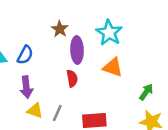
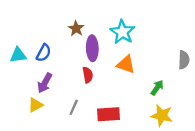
purple arrow: (26, 87) -> (45, 83), turned 36
yellow triangle: (35, 111) -> (35, 105), moved, turned -49

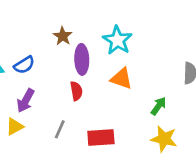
blue semicircle: (44, 53) -> (24, 65), turned 30

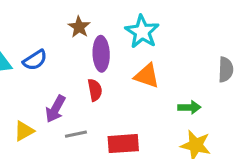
purple arrow: (26, 101) -> (55, 109), moved
green arrow: (158, 106) -> (189, 107), turned 54
gray line: (60, 129) -> (76, 134), turned 54

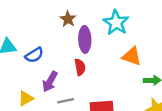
blue semicircle: (35, 60) -> (34, 55), moved
orange triangle: (147, 76) -> (132, 56), moved

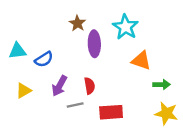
red semicircle: (80, 67) -> (89, 86), moved
yellow triangle: (26, 98) -> (23, 91), moved

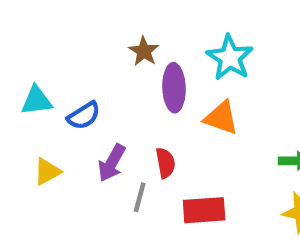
orange triangle: (141, 61) -> (221, 118), moved
gray line: (75, 105) -> (140, 197), turned -63

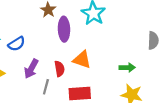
orange triangle: (221, 118) -> (82, 60), moved

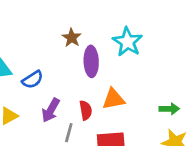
orange triangle: (82, 60) -> (114, 99), turned -30

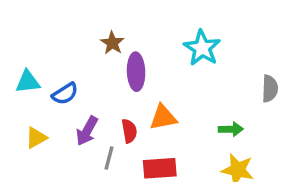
cyan star: (127, 42) -> (202, 48), moved

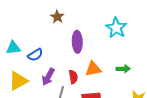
brown star: (112, 43) -> (57, 17), moved
green arrow: (231, 129) -> (123, 69), moved
yellow triangle: (36, 138) -> (18, 81), size x1.5

